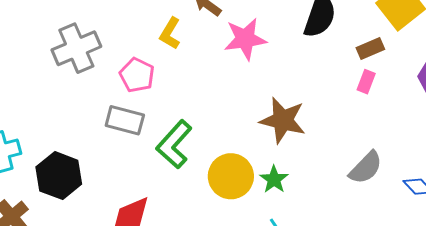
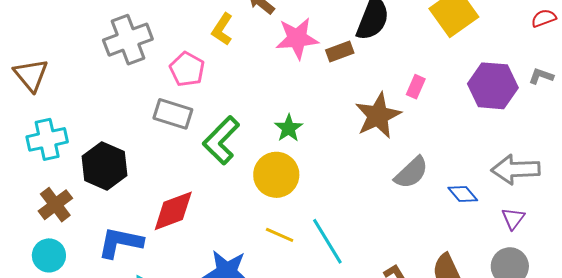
brown rectangle: (370, 49) -> (340, 52), moved
brown star: (283, 120) -> (378, 116), moved, turned 30
green star: (274, 179) -> (289, 128), moved

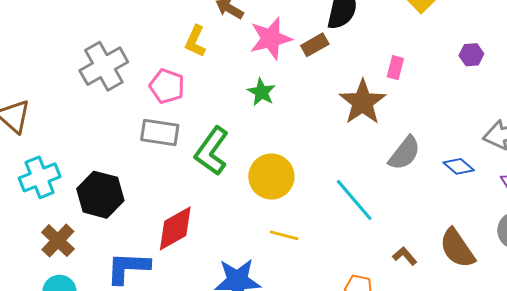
purple hexagon: (493, 86) -> (471, 55), size x0.5
green star: (289, 128) -> (261, 92), moved
cyan line: (327, 241) -> (354, 200), moved

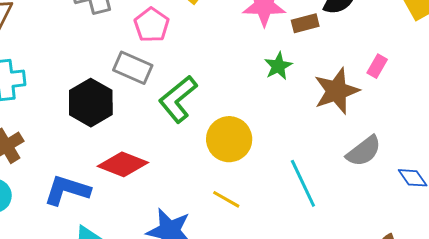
green star: (261, 92) -> (278, 66), moved
black hexagon: (100, 195) -> (91, 103), moved
red diamond: (175, 228) -> (123, 164), turned 36

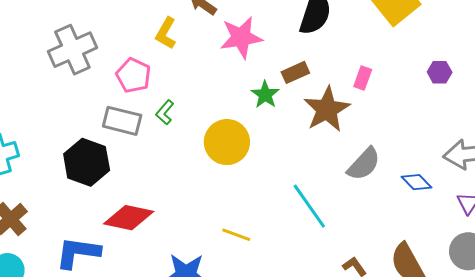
brown rectangle: (305, 23) -> (295, 72), moved
green L-shape: (178, 99) -> (165, 112), moved, size x0.5
yellow circle: (229, 139) -> (227, 142), moved

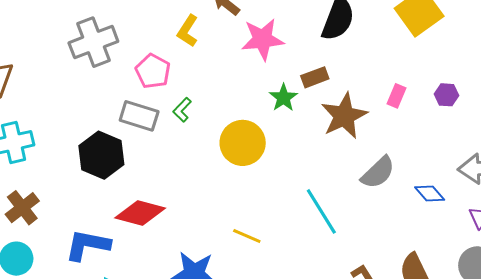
purple hexagon: (440, 72) -> (447, 95), moved
pink rectangle: (363, 78) -> (396, 96), moved

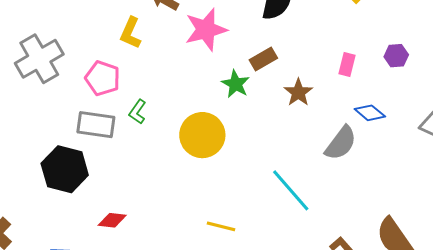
brown star: (344, 116) -> (298, 92), size x0.6
blue diamond: (430, 193) -> (370, 113), moved
red diamond: (140, 213) -> (112, 220), size x0.6

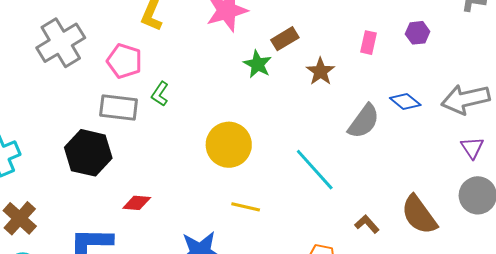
blue diamond: (370, 113) -> (405, 102), moved
yellow circle: (202, 135) -> (229, 145), moved

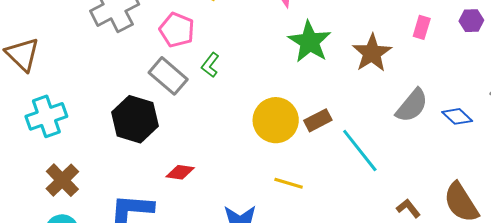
brown rectangle: (285, 39) -> (318, 120), moved
green star: (258, 64) -> (310, 42), size x1.5
brown star: (320, 71) -> (372, 53), size x1.4
blue diamond: (405, 102) -> (457, 116), moved
gray rectangle: (119, 107) -> (168, 76), turned 30

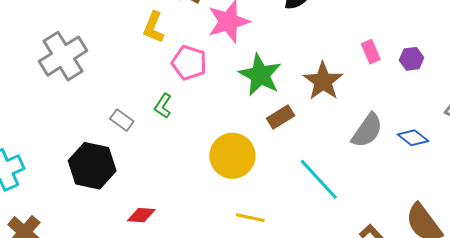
purple hexagon: (471, 21) -> (412, 59), moved
pink rectangle: (422, 27) -> (371, 52), turned -35
pink pentagon: (177, 30) -> (189, 63), moved
gray rectangle: (168, 76) -> (122, 120), size x0.6
brown rectangle: (318, 120) -> (281, 117), moved

